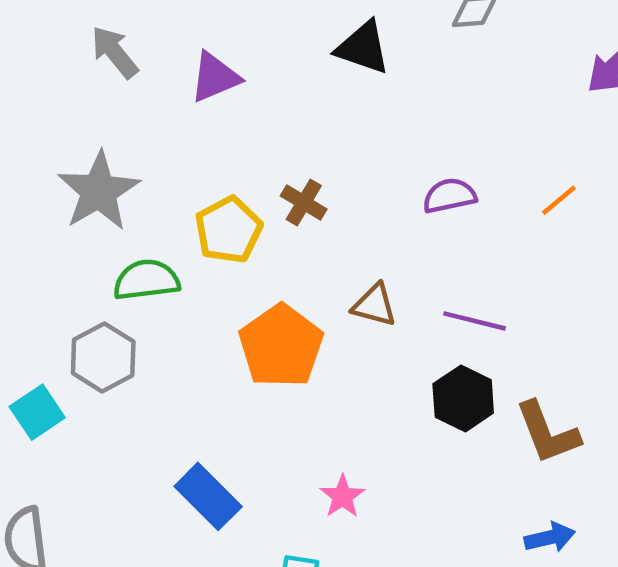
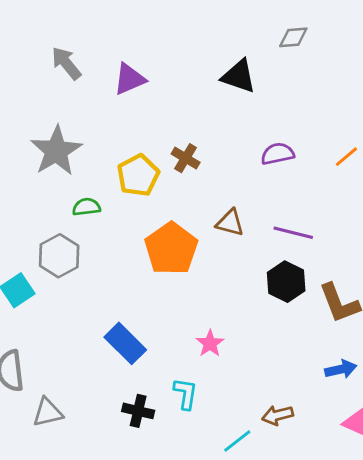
black triangle: (363, 48) -> (239, 76), moved
green semicircle: (147, 280) -> (86, 207), size x0.7

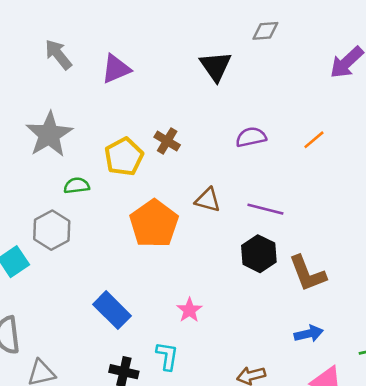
black triangle: (239, 76) -> (216, 66), turned 36

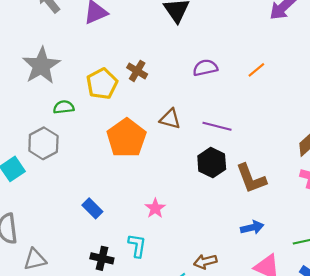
blue rectangle: (112, 310) -> (92, 208), size x0.7

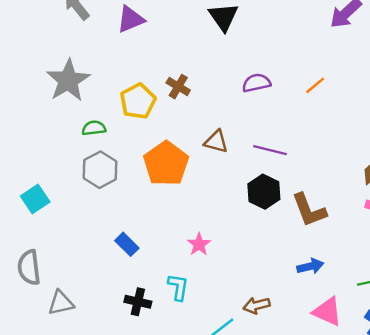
gray hexagon: (43, 143) -> (100, 170), moved

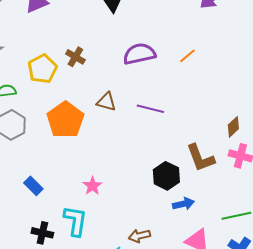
purple semicircle: (256, 83) -> (139, 54), size x1.4
black hexagon: (264, 192) -> (166, 176), moved
brown L-shape: (309, 210) -> (200, 158), moved
cyan L-shape: (178, 287) -> (75, 221), size x1.4

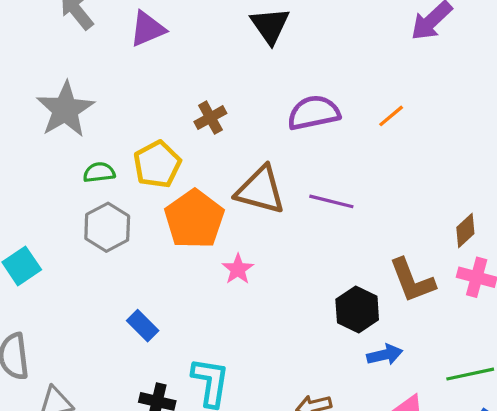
brown cross: (75, 57) -> (210, 118), turned 30
yellow pentagon: (42, 69) -> (157, 164), moved
brown triangle: (106, 102) -> (260, 190), size x1.6
pink star: (92, 186) -> (238, 269), moved

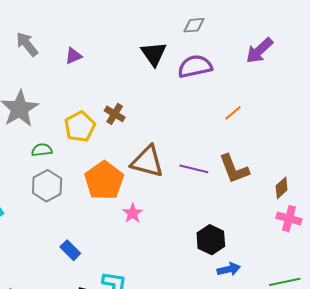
purple triangle: (148, 29) -> (73, 56), size x0.7
purple semicircle: (314, 113) -> (195, 66), moved
brown cross: (210, 118) -> (115, 114), turned -30
yellow pentagon: (157, 164) -> (80, 127), moved
brown L-shape: (412, 280) -> (234, 169), moved

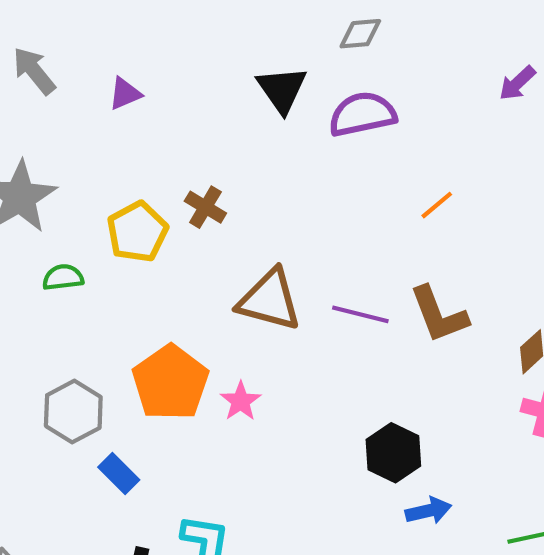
purple arrow: (259, 51) -> (517, 83), moved, size x0.7
orange pentagon: (104, 180) -> (170, 383), moved
gray hexagon: (47, 186) -> (73, 412), moved

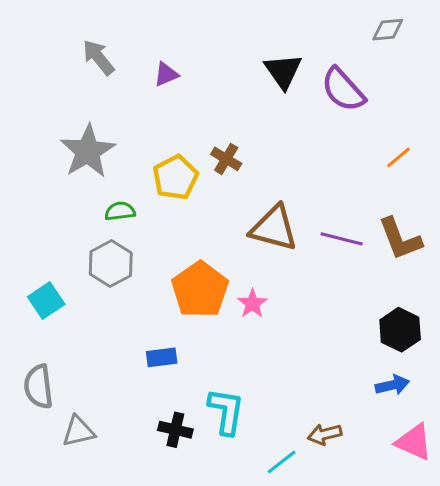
gray diamond: (360, 34) -> (388, 30), moved
purple semicircle: (362, 114) -> (343, 90), turned -120
gray hexagon: (73, 412) -> (111, 264), moved
black hexagon: (393, 453) -> (400, 330), moved
blue rectangle: (119, 473) -> (162, 357), turned -52

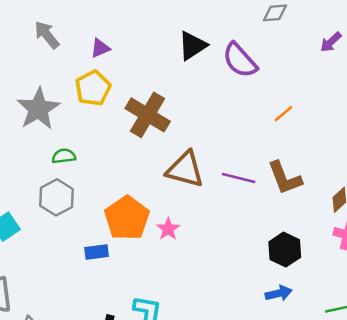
black triangle: (283, 71) -> (192, 46), turned 32
brown cross: (226, 159) -> (148, 115), size x1.8
yellow pentagon: (175, 177) -> (93, 88), moved
blue rectangle: (162, 357) -> (97, 252), moved

